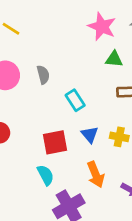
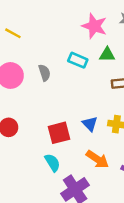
cyan rectangle: (75, 100) -> (78, 60), moved, turned -30
orange arrow: (96, 175) -> (97, 159), turned -30

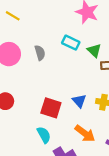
green triangle: (107, 55) -> (94, 50), moved, turned 40
red square: (59, 133) -> (51, 108), turned 30

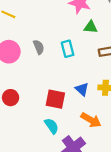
cyan rectangle: (71, 43) -> (68, 49), moved, turned 56
green triangle: (94, 50) -> (91, 27), moved, turned -32

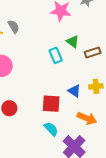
green triangle: (91, 27) -> (73, 42), moved, turned 40
gray semicircle: (39, 47) -> (14, 27), moved

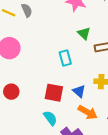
cyan rectangle: (56, 55) -> (65, 58), moved
blue triangle: (74, 91) -> (79, 91), moved

